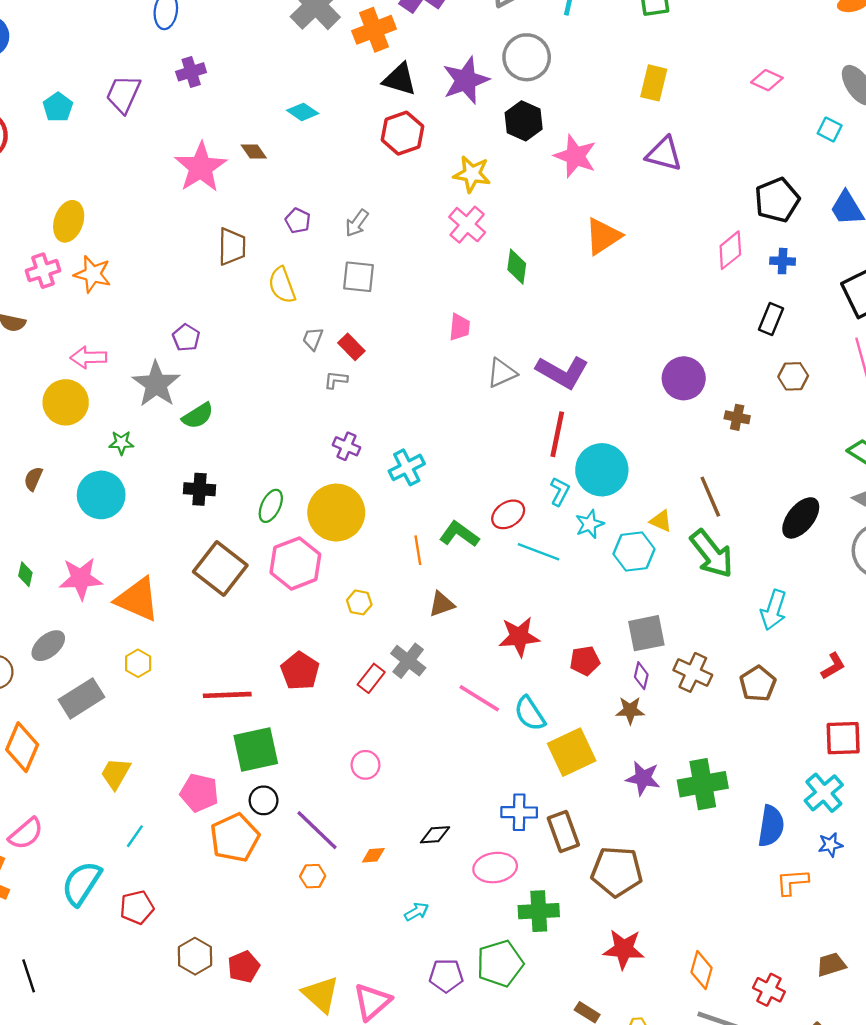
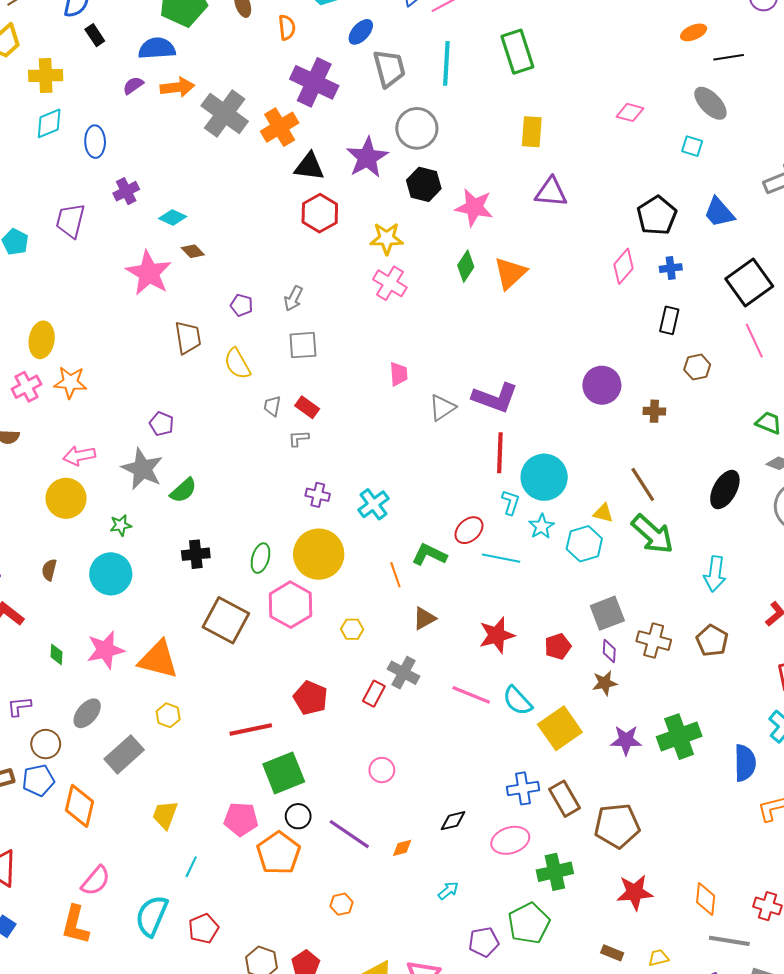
cyan diamond: (303, 112) -> (173, 218), moved
green diamond: (517, 267) -> (466, 266), moved, turned 36
orange hexagon: (313, 876) -> (342, 904), moved

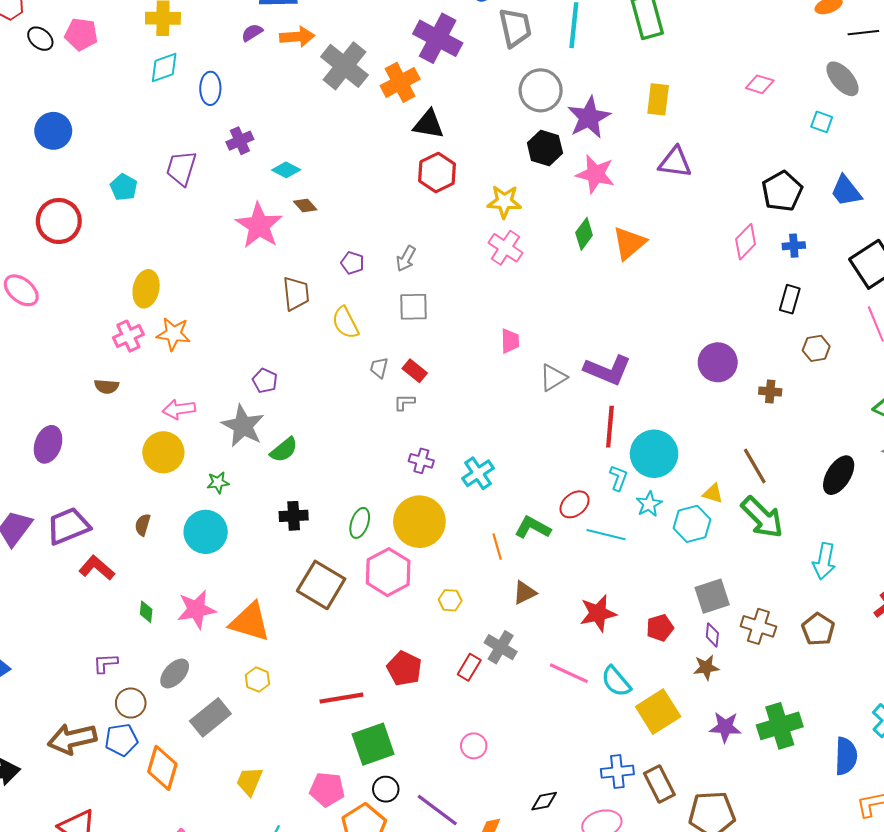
purple star: (367, 157) -> (589, 117), moved

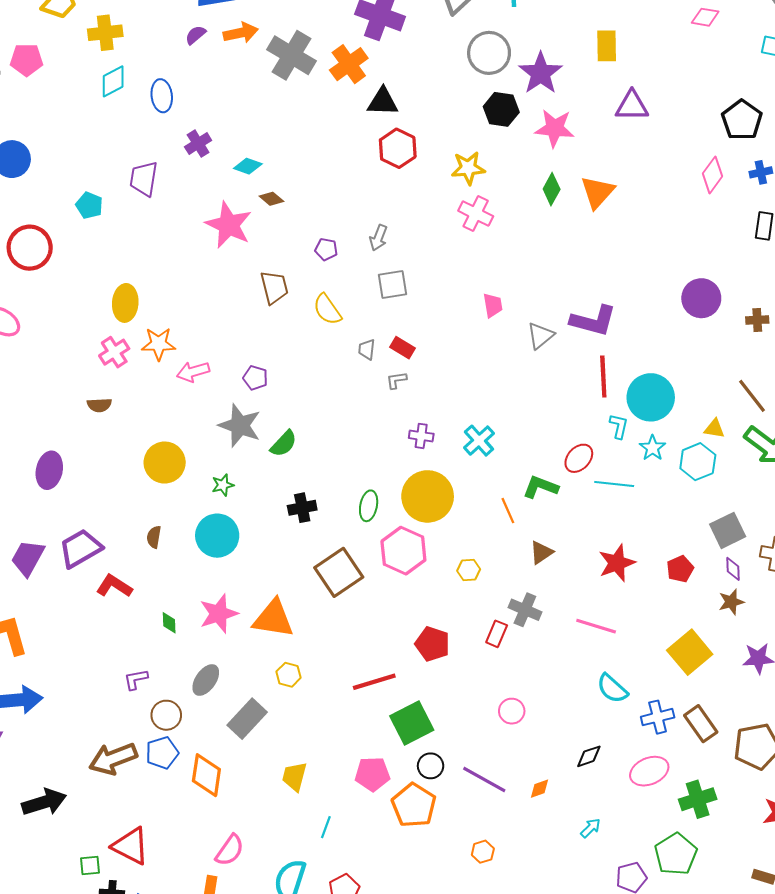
pink arrow: (179, 409) -> (193, 372), moved
brown square: (321, 585) -> (339, 572), turned 33
cyan semicircle: (616, 681) -> (612, 688), moved

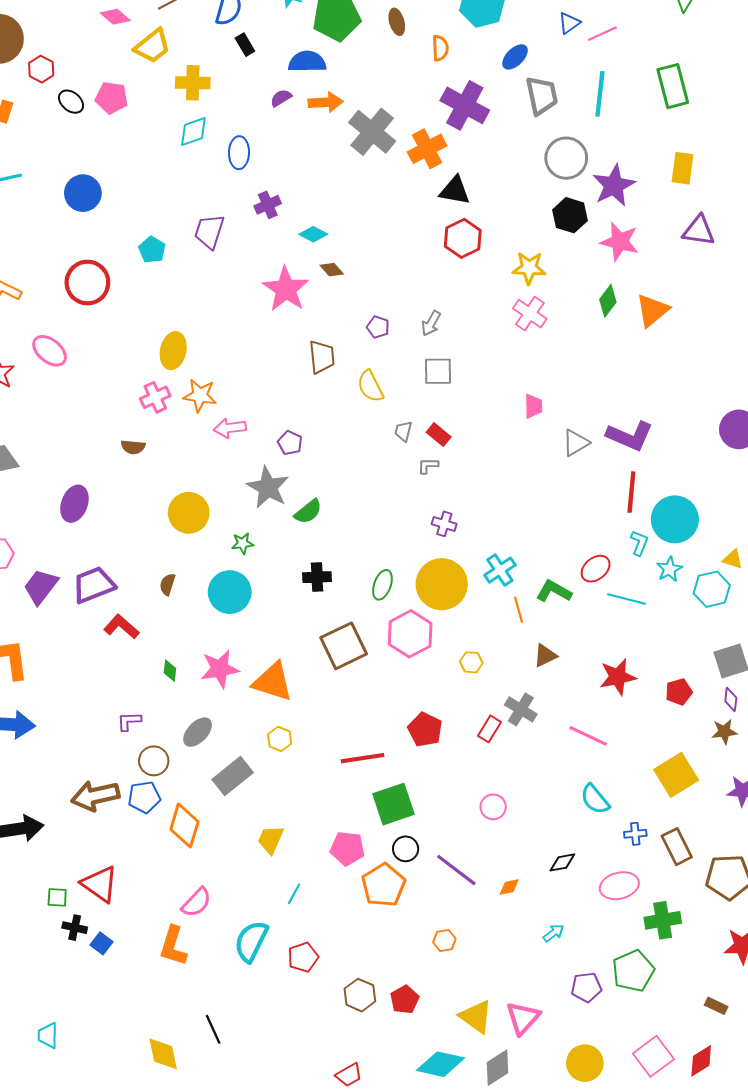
cyan cross: (479, 441) -> (500, 570), moved
blue cross: (658, 717) -> (635, 834), size x0.7

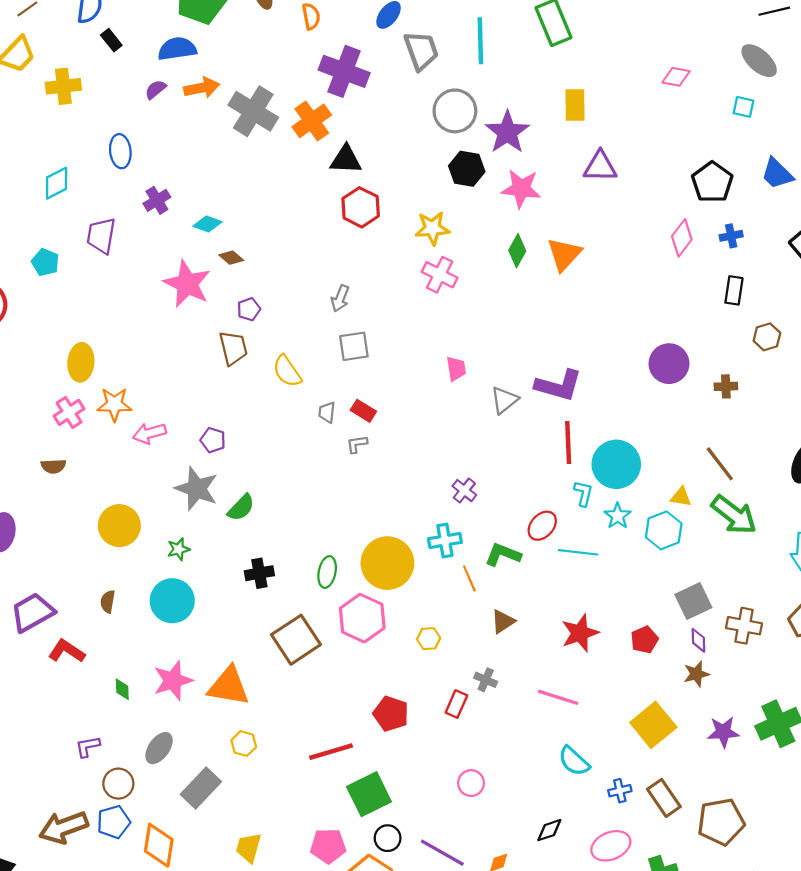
cyan diamond: (193, 132) -> (57, 183), moved
purple pentagon: (378, 327) -> (249, 309), moved, turned -30
purple cross: (444, 524) -> (464, 491), moved, turned 30
cyan cross: (500, 570) -> (445, 540), turned 32
gray cross: (521, 709) -> (486, 680), size x0.7

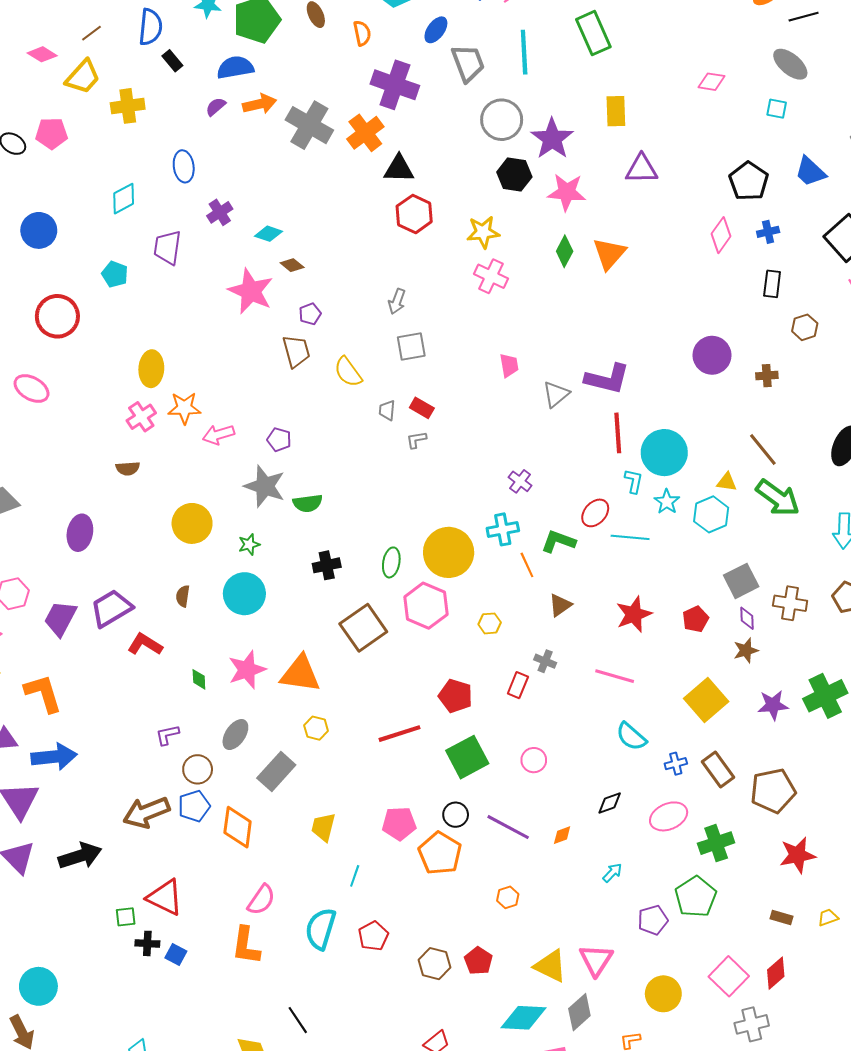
green semicircle: (241, 508) -> (308, 503), turned 40
green square: (369, 794) -> (467, 757), moved

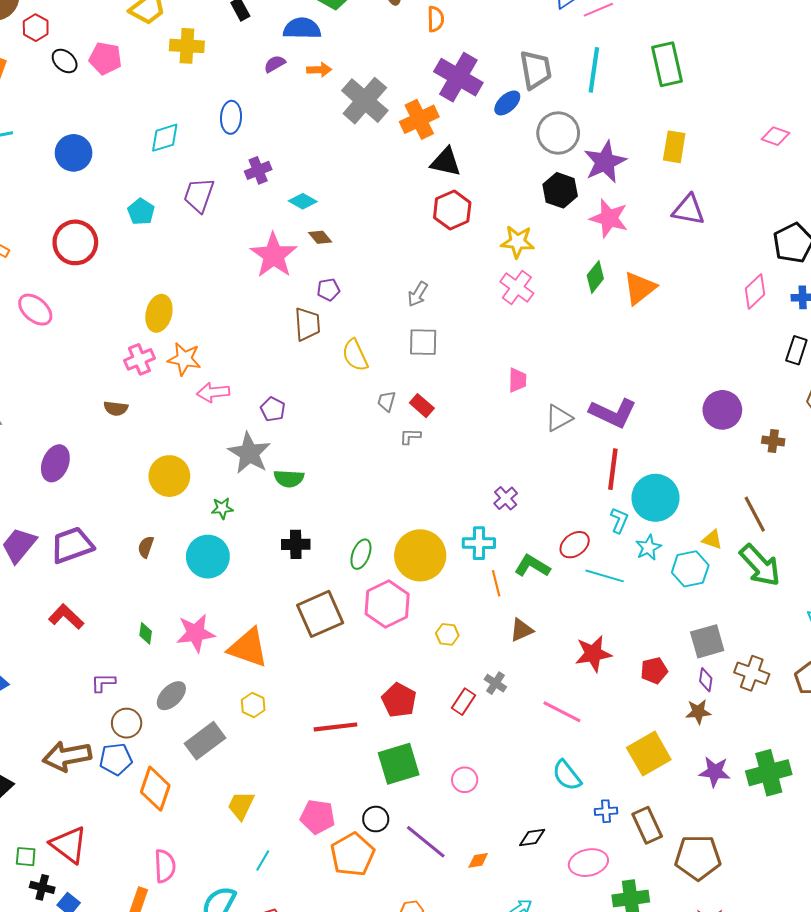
blue ellipse: (436, 30) -> (507, 103), moved
orange arrow: (260, 104) -> (319, 70), size x0.7
red L-shape: (145, 644) -> (66, 617), moved
pink semicircle: (261, 900) -> (165, 866), turned -48

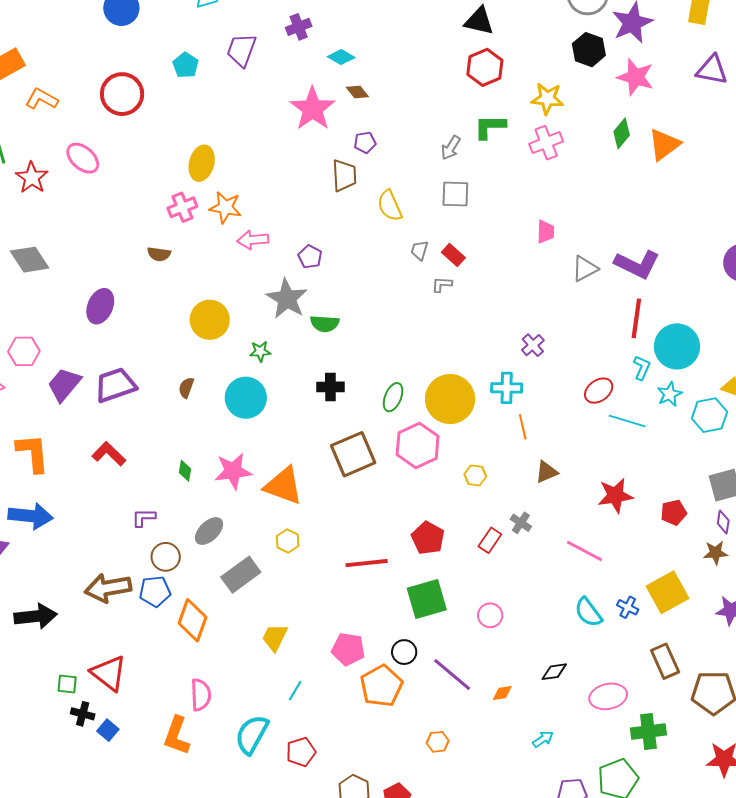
pink cross: (517, 288) -> (546, 143), turned 32
green L-shape: (532, 566) -> (490, 127), moved, turned -32
blue cross: (606, 811) -> (628, 607), moved, turned 30

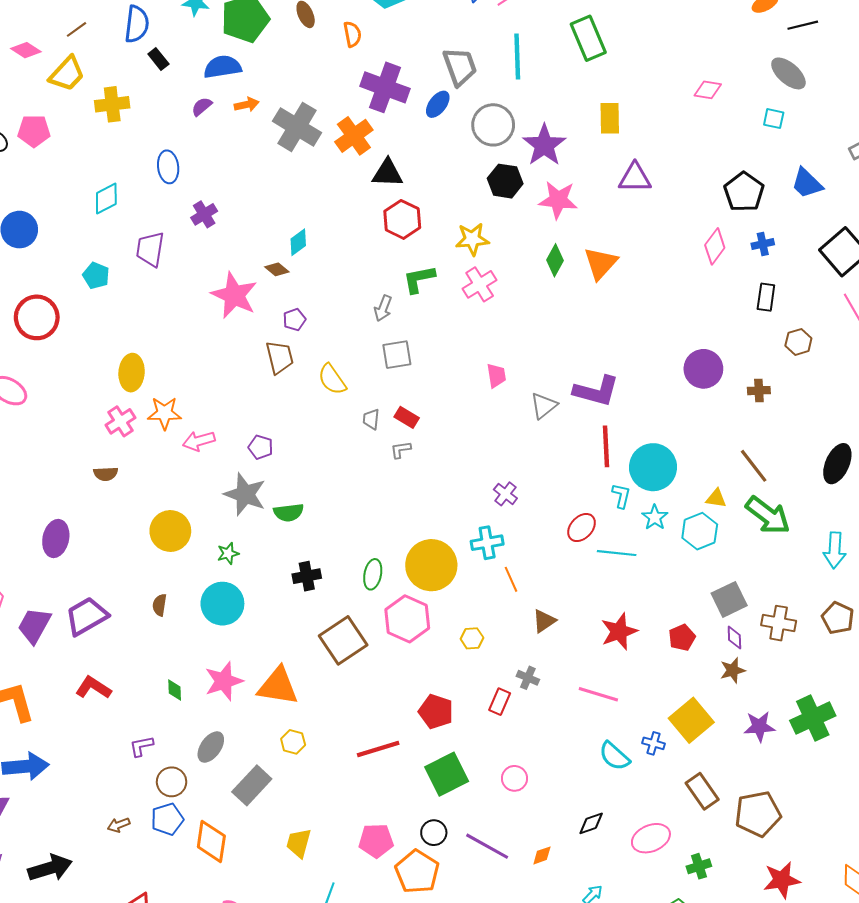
cyan diamond: (341, 57) -> (298, 242), moved, turned -56
brown arrow: (108, 588) -> (119, 825), size x0.5
green cross: (648, 731) -> (699, 866), size x0.7

